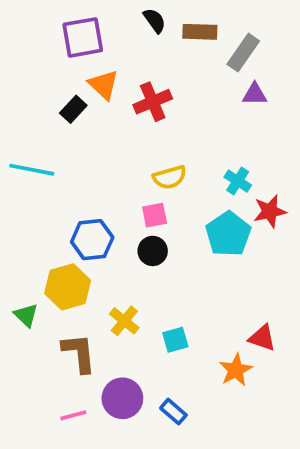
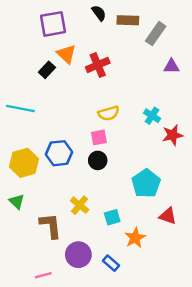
purple triangle: (255, 94) -> (171, 66), moved
cyan pentagon: (228, 234) -> (146, 183), moved
yellow hexagon: (68, 287) -> (24, 163), moved
orange star: (236, 370) -> (135, 238), moved
pink line: (73, 415) -> (43, 275), moved

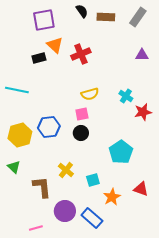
gray rectangle: (156, 34) -> (138, 17), moved
black rectangle: (47, 70) -> (39, 58), turned 32
red triangle: (168, 216) -> (141, 189), moved
blue rectangle: (111, 263) -> (92, 218), size x1.5

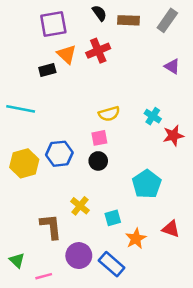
red cross: (81, 54) -> (98, 51), moved
purple triangle: (142, 55) -> (172, 66), turned 32
green triangle: (14, 167) -> (17, 260), moved

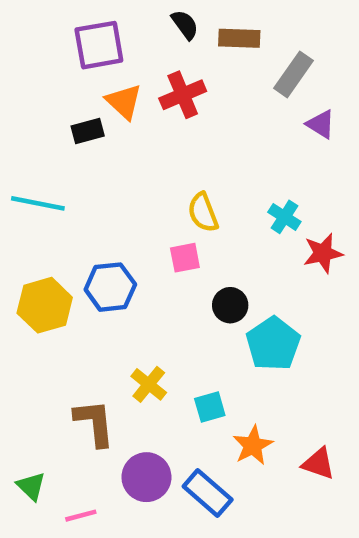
gray rectangle: (167, 20) -> (294, 74), moved
yellow semicircle: (109, 114) -> (203, 212), turned 85
black circle: (98, 161) -> (230, 305), moved
red triangle: (171, 229) -> (318, 464), moved

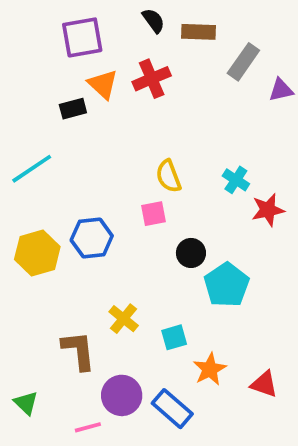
purple triangle: (321, 124) -> (281, 90), moved, turned -45
cyan line: (38, 203) -> (32, 169), turned -45
pink line: (81, 516) -> (88, 427), moved

